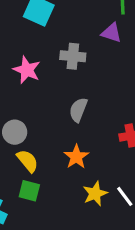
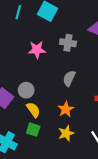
pink star: (27, 70) -> (37, 50), turned -30
yellow star: (95, 194) -> (66, 133), moved

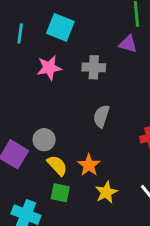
pink star: (37, 50) -> (49, 68), moved
orange star: (66, 109) -> (89, 165), moved

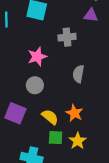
pink star: (49, 68) -> (37, 57), moved
gray circle: (44, 140) -> (35, 85), moved
yellow star: (106, 192) -> (78, 141), moved

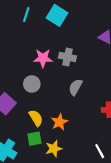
gray cross: (67, 37) -> (67, 57), moved
green square: (56, 138) -> (34, 139), turned -32

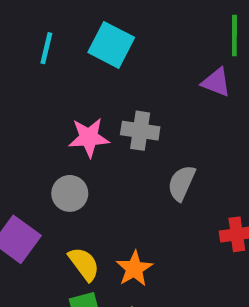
gray semicircle: (75, 87) -> (182, 183), moved

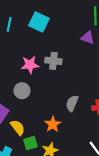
gray semicircle: (182, 183) -> (72, 103), moved
yellow semicircle: (84, 264) -> (18, 127), moved

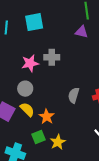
cyan square: (39, 22) -> (34, 22), turned -30
orange star: (53, 124) -> (47, 117), moved
yellow semicircle: (18, 127) -> (27, 110), moved

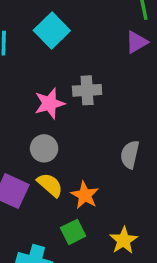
cyan square: (34, 22) -> (52, 31), turned -30
purple triangle: (82, 32) -> (137, 42), turned -40
yellow star: (58, 142) -> (124, 240), moved

